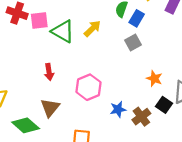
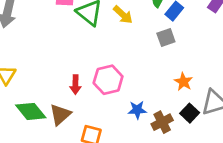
yellow arrow: (92, 29) -> (123, 15), turned 78
red arrow: (49, 72) -> (75, 85), moved
brown triangle: (50, 108) -> (60, 115), moved

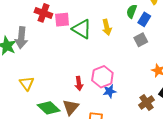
yellow arrow: (123, 15) -> (107, 27), turned 42
blue star: (137, 110) -> (110, 91), moved

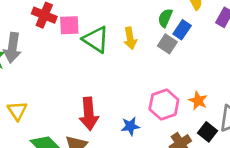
gray square: (141, 40) -> (167, 44), moved, turned -32
pink hexagon: (102, 77) -> (164, 104), moved
red arrow: (79, 83) -> (89, 114), size x1.6

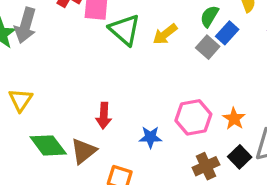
yellow arrow: (130, 38) -> (165, 34), turned 55
red arrow: (89, 114) -> (104, 116), size x0.7

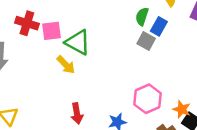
yellow arrow: (165, 34) -> (66, 65), moved, turned -84
orange star: (234, 119) -> (182, 109), moved

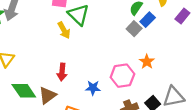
orange star: (182, 109) -> (147, 62), moved

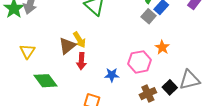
yellow arrow: (64, 30) -> (79, 40), moved
brown triangle: (47, 95) -> (67, 46), moved

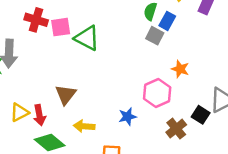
yellow arrow: (79, 40) -> (84, 126), moved, turned 140
yellow triangle: (27, 51) -> (19, 112), turned 42
red arrow: (81, 61) -> (39, 115), moved

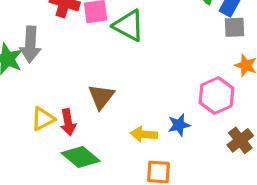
gray square: (155, 36) -> (234, 27), moved, turned -30
yellow arrow: (84, 126) -> (144, 134), moved

